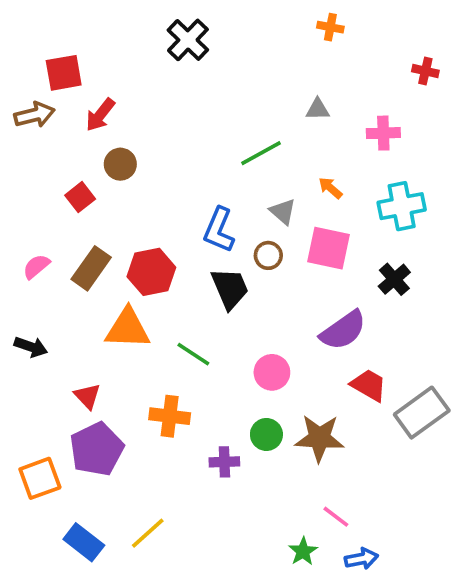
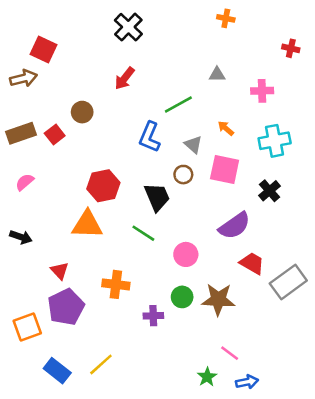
red square: (64, 73) -> (43, 50), turned 35
red arrow: (100, 115) -> (125, 78), moved
blue L-shape: (219, 230) -> (150, 137), moved
brown rectangle: (91, 268) -> (21, 133), moved, turned 36
green line: (193, 354) -> (143, 233), moved

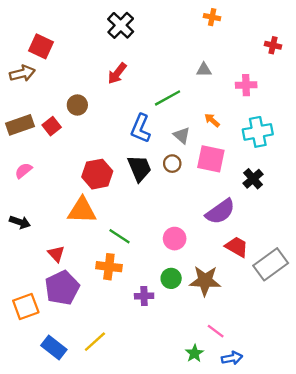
black trapezoid: (157, 197) -> (139, 168), moved
green line: (143, 233) -> (120, 236), moved

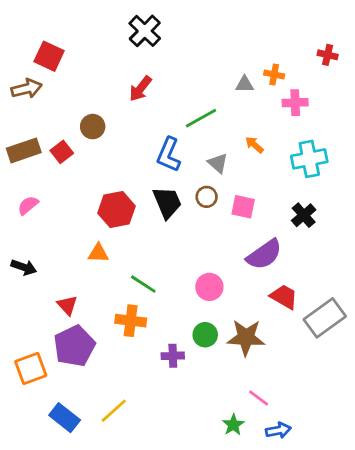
orange cross: (212, 17) -> (274, 75), moved
pink square: (211, 159) -> (243, 207), moved, size x0.7
orange triangle: (82, 210) -> (98, 253), size x0.6

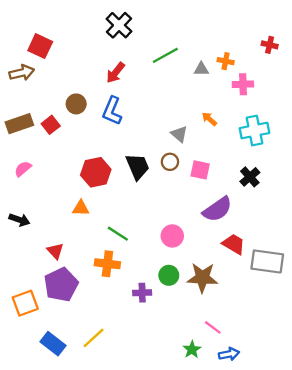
green line: (201, 118) -> (165, 55), moved
blue L-shape: (169, 155) -> (112, 111), moved
gray rectangle: (325, 318) -> (267, 261), turned 44

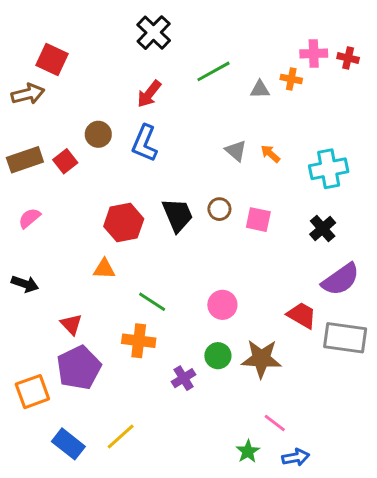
pink cross: (243, 84) -> (314, 54), moved
gray triangle: (179, 134) -> (236, 151), moved
purple semicircle: (217, 209) -> (341, 279), moved
purple cross: (142, 293) -> (184, 378), turned -30

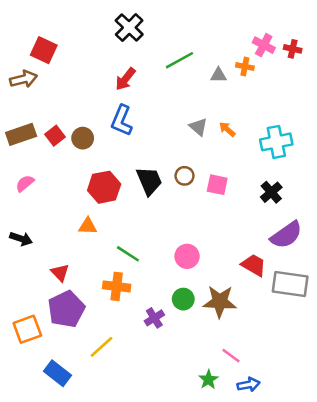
pink cross: (314, 54) -> (264, 45), turned 30
brown circle: (98, 134) -> (83, 138), moved
yellow line: (121, 436) -> (102, 347), moved

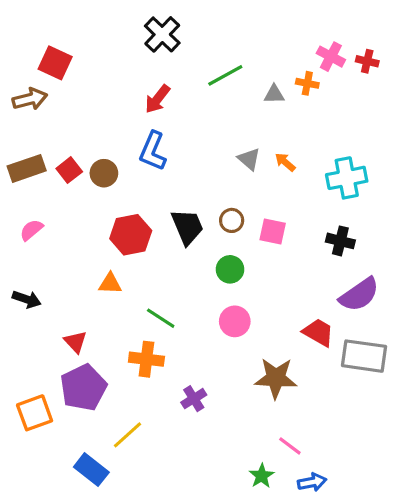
black cross: (271, 192) -> (340, 241), turned -35
green circle: (183, 299) -> (230, 269), moved
blue rectangle: (58, 373) -> (91, 470), moved

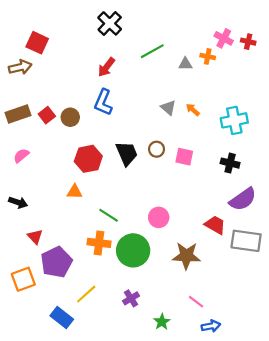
green circle: (230, 269) -> (133, 250), moved, size x1.8
red triangle: (76, 342) -> (35, 237), moved
purple cross: (194, 399) -> (131, 298), moved
green star: (262, 476) -> (162, 322), moved

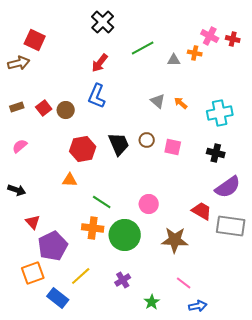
brown rectangle: (18, 114) -> (17, 107), size x0.6
orange square: (23, 279) -> (33, 273), moved

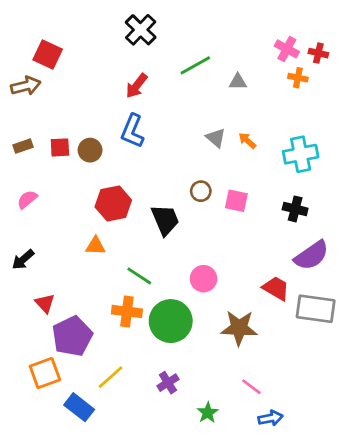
orange cross: (195, 53) -> (298, 78), moved
red square: (44, 108) -> (60, 147), turned 35
black trapezoid: (119, 144) -> (165, 220), moved
black arrow: (17, 190) -> (23, 260), turned 120

